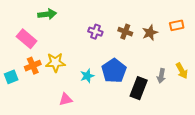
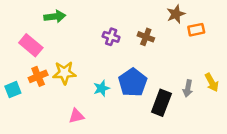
orange rectangle: (177, 25) -> (196, 30), moved
brown star: (150, 33) -> (176, 14), moved

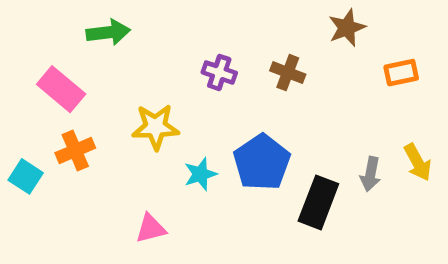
orange rectangle: (196, 30) -> (401, 73), moved
yellow star: (64, 73) -> (156, 127), moved
cyan square: (13, 90) -> (26, 176), turned -35

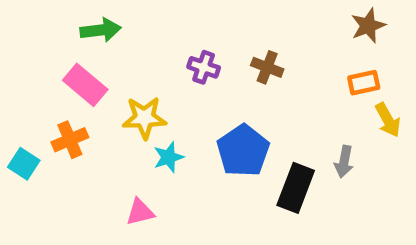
brown star: (347, 28) -> (368, 26), moved
orange rectangle: (401, 73) -> (364, 83), moved
pink rectangle: (61, 89) -> (85, 85), moved
yellow arrow: (418, 162) -> (388, 120), moved
cyan star: (200, 174) -> (169, 157), moved

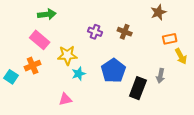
brown star: (368, 26) -> (158, 12), moved

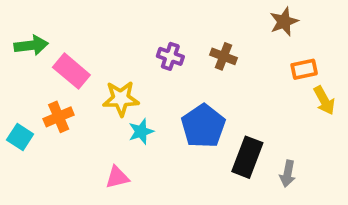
green arrow: (47, 14) -> (31, 45), moved
gray arrow: (160, 76) -> (288, 174), moved

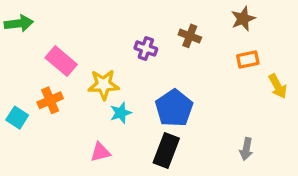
green arrow: (31, 45) -> (19, 23), moved
brown cross: (223, 56) -> (190, 36), moved
orange rectangle: (304, 69) -> (248, 59), moved
black rectangle: (247, 157) -> (166, 150), moved

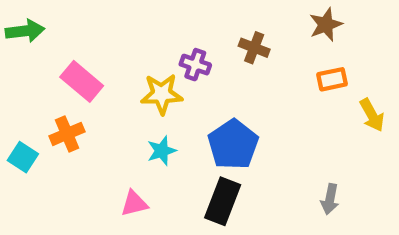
yellow star: (103, 85) -> (162, 94), moved

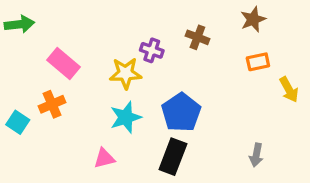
cyan star: (162, 151) -> (126, 117), size x1.4

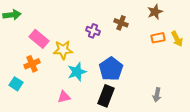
yellow star: (126, 73) -> (63, 50), moved
yellow arrow: (289, 90) -> (177, 39), moved
cyan square: (18, 122) -> (16, 84), moved

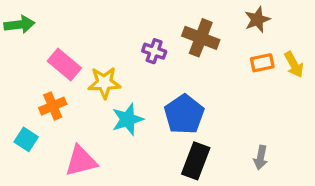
brown cross: (121, 23) -> (201, 38), size x1.5
black rectangle: (106, 96) -> (196, 161), moved
pink triangle: (64, 97) -> (81, 161), moved, size x1.5

